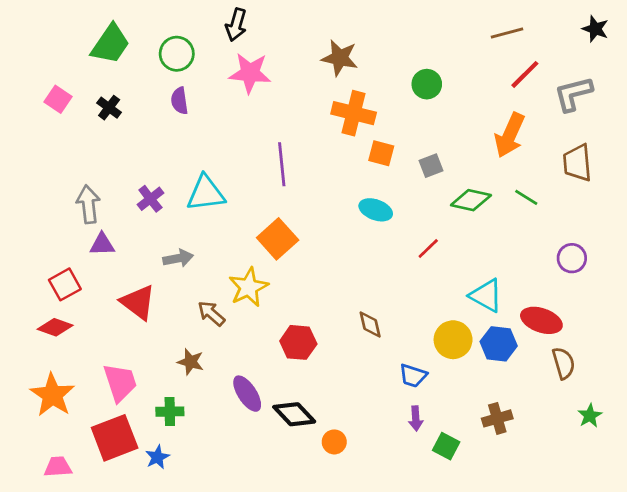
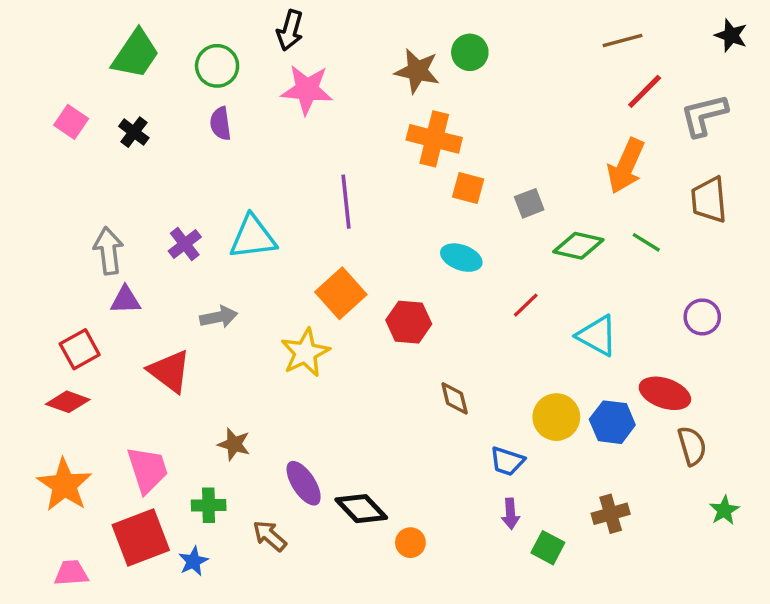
green circle: (427, 84) -> (470, 52), moved
cyan triangle: (486, 295) -> (597, 336), moved
brown arrow: (211, 313) -> (270, 536), moved
red hexagon: (298, 342) -> (409, 322), moved

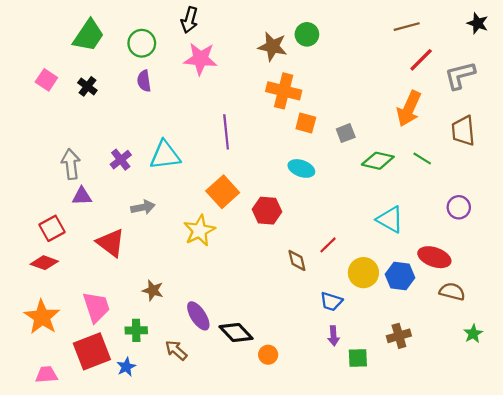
red line: (526, 305) -> (328, 245), moved
brown semicircle: (692, 446) -> (452, 292), turned -60
green square: (548, 548) -> (358, 358), turned -30

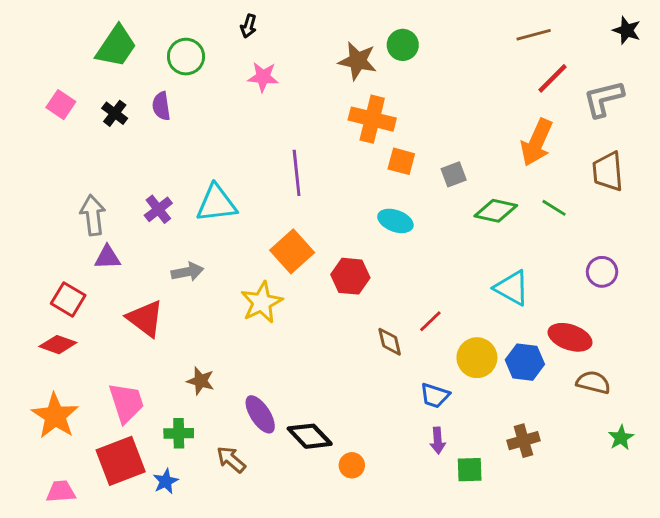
black arrow: (189, 20) -> (249, 26), size x0.7
pink star: (201, 59) -> (263, 77), size x0.7
purple semicircle: (144, 81) -> (161, 106), moved
red square: (52, 228) -> (68, 299), turned -30

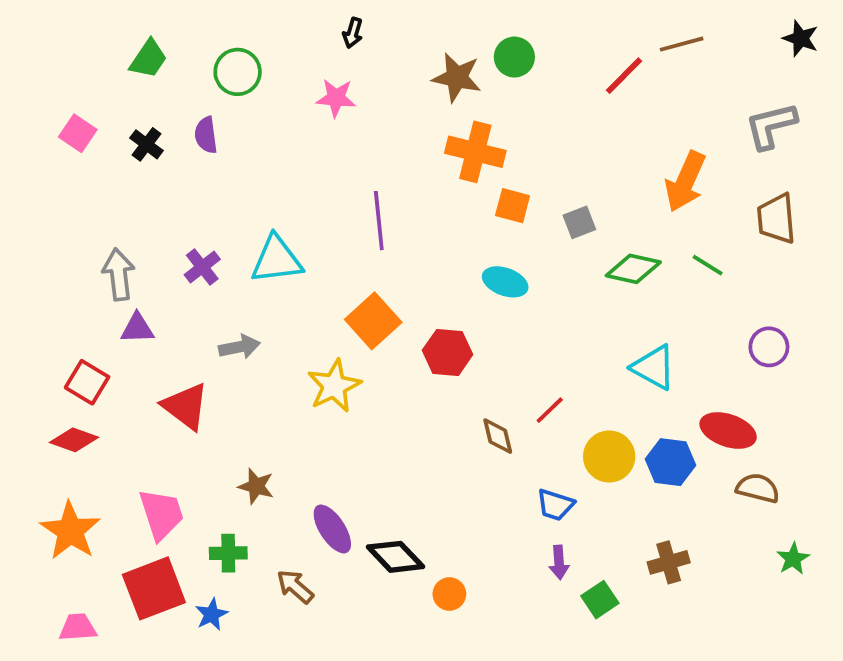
black arrow: (249, 26) -> (353, 33), moved
green trapezoid: (116, 46) -> (148, 59), size x0.7
red line: (553, 78) -> (624, 76), moved
green square: (470, 470) -> (600, 600), turned -32

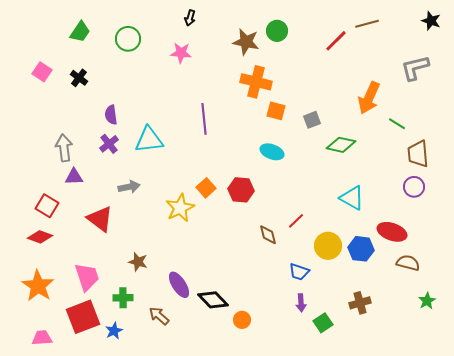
purple semicircle: (206, 135) -> (111, 115), moved
brown trapezoid: (776, 219) -> (418, 154), moved
green line: (708, 265) -> (397, 124), moved
orange square: (373, 321) -> (206, 188), moved, size x0.7

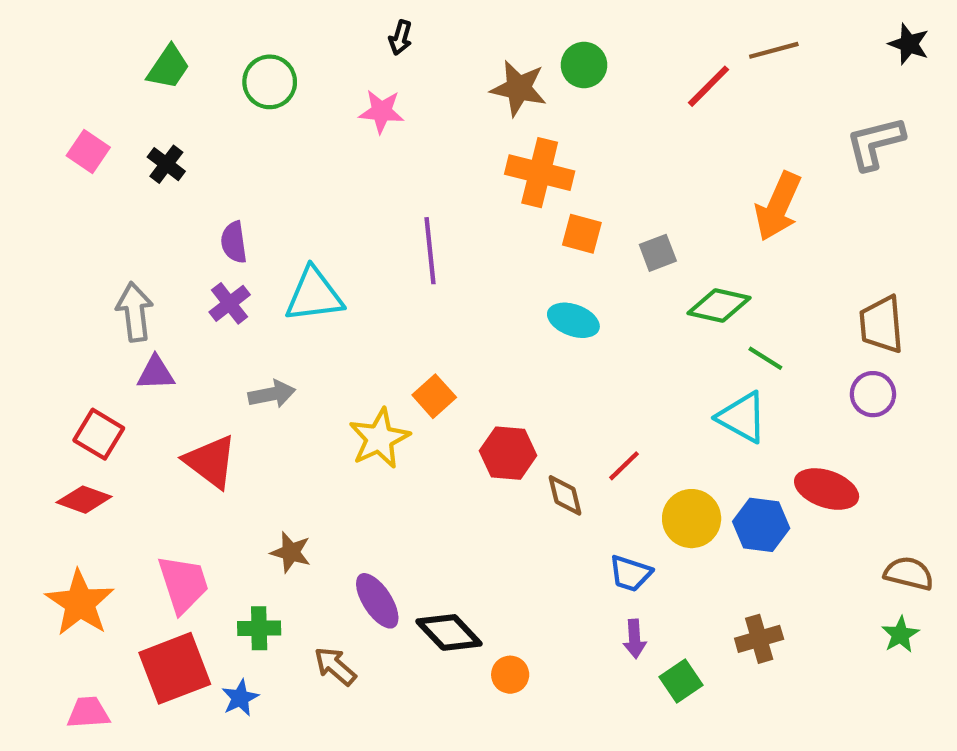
green line: (397, 124) -> (765, 358), moved
red hexagon: (241, 190) -> (508, 453), moved
brown semicircle: (408, 263) -> (909, 573), moved

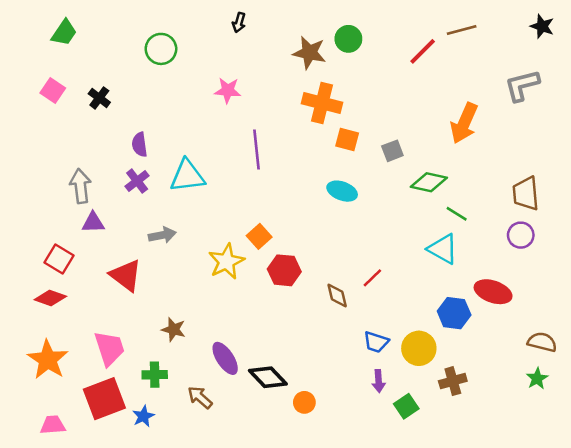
green trapezoid: (168, 67) -> (64, 33), moved
pink star: (381, 111) -> (228, 90), moved
red hexagon: (508, 453) -> (284, 270), moved
yellow circle: (692, 519) -> (419, 348), moved

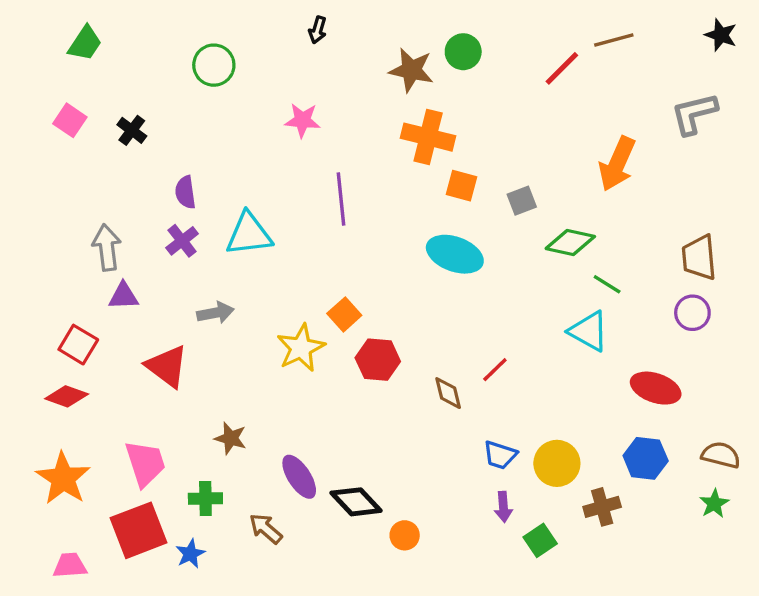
cyan ellipse: (342, 191) -> (455, 254), size x1.4
blue hexagon: (454, 313) -> (646, 458), moved

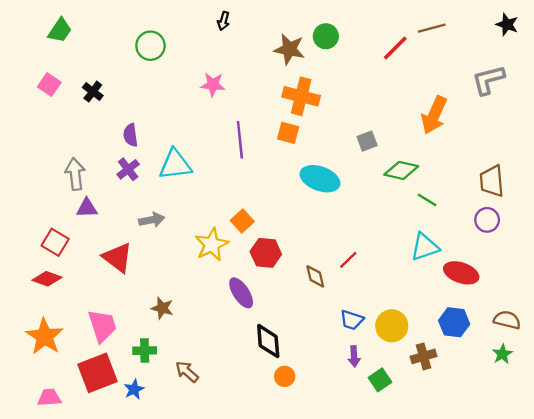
orange square: (462, 186) -> (288, 133), moved
cyan triangle: (589, 331) -> (425, 247), moved, turned -48
purple ellipse: (299, 477) -> (241, 293), moved
black diamond: (356, 502) -> (268, 341), moved, turned 39

